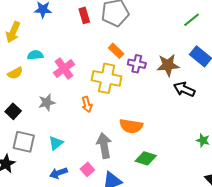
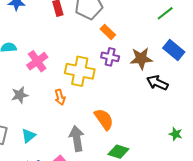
orange rectangle: (116, 51) -> (108, 32), moved
orange semicircle: (131, 126) -> (104, 119), turned -135

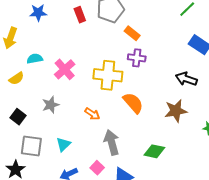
brown star: (141, 58) -> (176, 111), moved
orange arrow: (60, 97) -> (92, 114), moved, turned -35
orange semicircle: (104, 119) -> (133, 103), moved

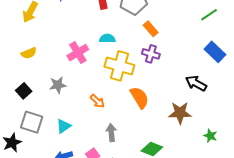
cyan semicircle: (35, 59) -> (107, 38), moved
gray arrow: (112, 142) -> (111, 133), size x0.7

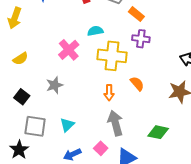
orange semicircle: (139, 98) -> (137, 84), size x0.7
orange arrow: (97, 101) -> (109, 93), moved, turned 56
gray arrow: (111, 133) -> (115, 123), size x1.4

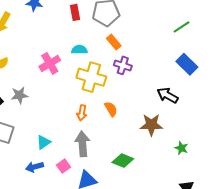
orange rectangle: (136, 14) -> (114, 42), moved
gray star: (54, 85) -> (19, 95), moved
cyan triangle: (67, 125) -> (44, 142), moved

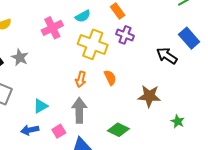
cyan semicircle: (79, 50) -> (83, 16), turned 147
gray star: (19, 95) -> (20, 57), turned 30
black arrow: (168, 95) -> (167, 56), moved

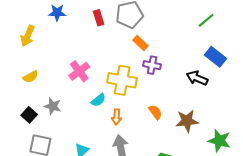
cyan semicircle: (83, 16) -> (98, 100), moved
orange semicircle: (110, 78) -> (155, 112), moved
green star: (178, 121) -> (219, 141), size x1.6

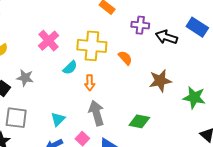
blue rectangle: (216, 57) -> (197, 27), moved
purple cross: (152, 65) -> (140, 25), moved
orange semicircle: (155, 112) -> (125, 58), moved

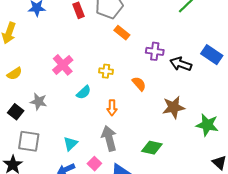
yellow cross: (92, 46) -> (106, 71), size x0.5
orange arrow: (90, 83) -> (112, 108), moved

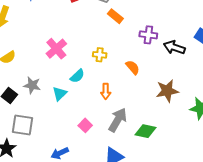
gray arrow: (109, 138) -> (118, 120), moved, turned 45
cyan triangle: (71, 144) -> (60, 94), moved
pink square: (94, 164) -> (85, 125), moved

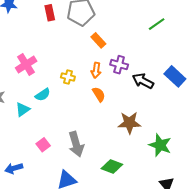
orange rectangle: (115, 16) -> (98, 40), moved
orange arrow: (106, 91) -> (96, 70), moved
gray arrow: (118, 120) -> (76, 144), turned 125
green diamond: (146, 131) -> (112, 167), moved

